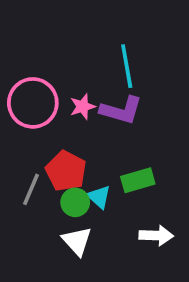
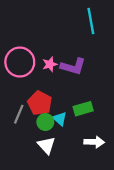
cyan line: (127, 66) -> (91, 21), moved

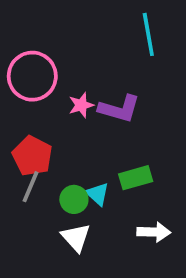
pink circle: (20, 62) -> (32, 76), moved
red pentagon: (40, 103) -> (32, 156), moved

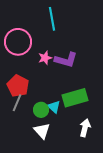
cyan line: (148, 34) -> (52, 19), moved
green rectangle: (136, 178) -> (75, 98), size x1.4
white arrow: (154, 232) -> (85, 128), turned -78

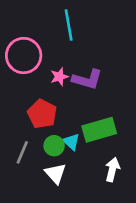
red pentagon: (18, 86) -> (42, 114), moved
gray line: (17, 103) -> (22, 152), moved

